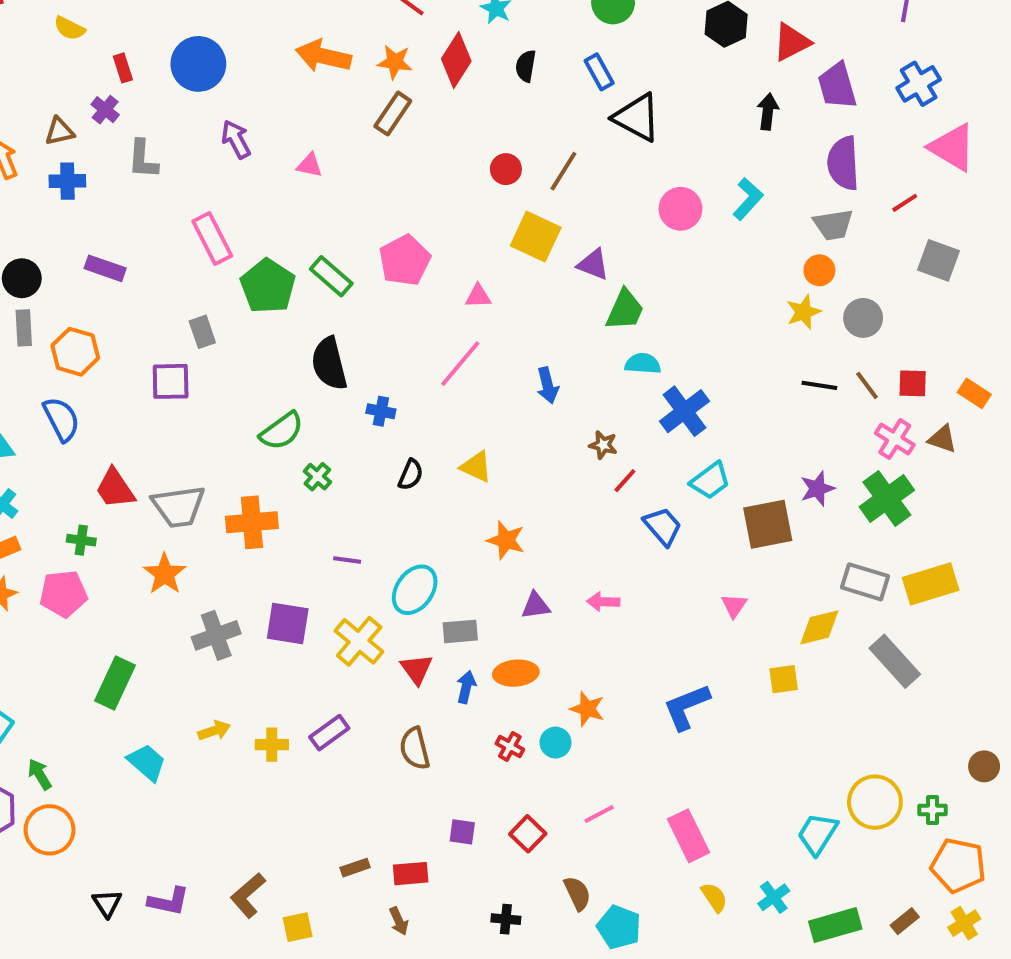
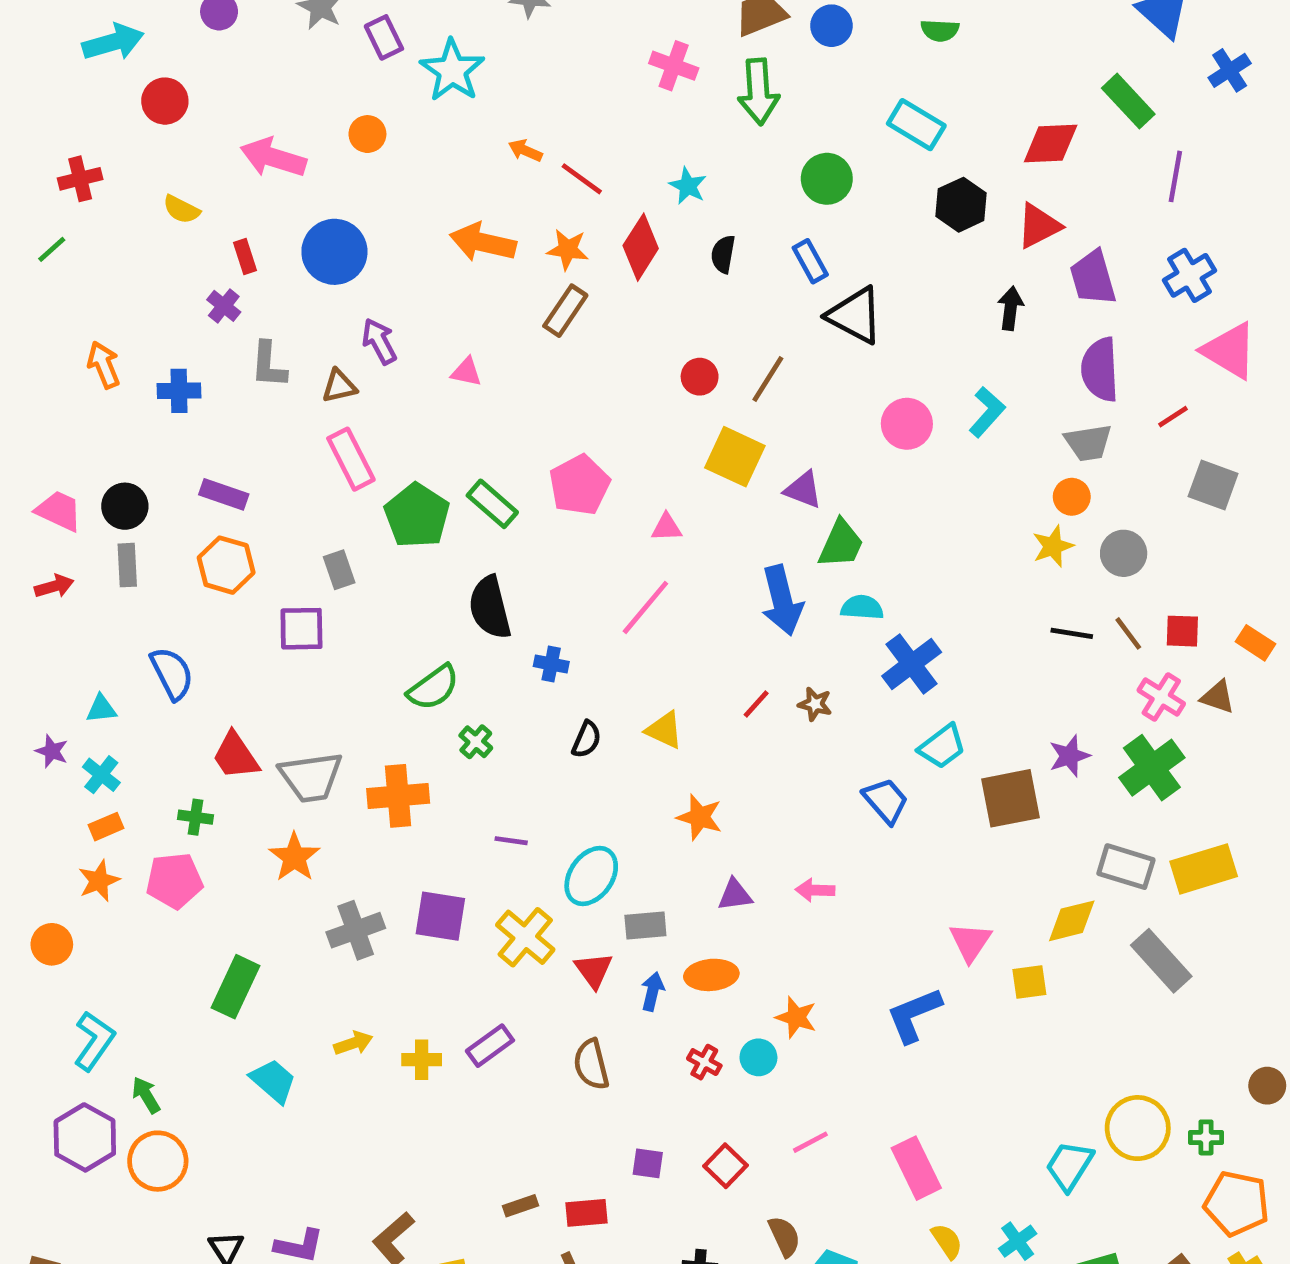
brown triangle: (59, 131) -> (339, 386), moved
orange hexagon: (75, 352) -> (226, 565), moved
blue arrow: (548, 385) -> (782, 600), moved, size x1.6
red line: (625, 481) -> (756, 704), moved
pink triangle: (734, 606) -> (970, 942), moved, size x1.4

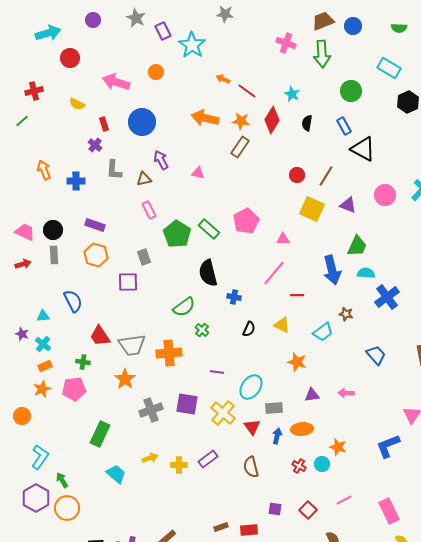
pink rectangle: (351, 459) -> (149, 210), size x0.7
purple triangle: (803, 490) -> (348, 205), moved
red line: (756, 704) -> (297, 295), moved, turned 48
cyan trapezoid: (942, 746) -> (323, 332), moved

